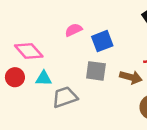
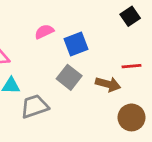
gray square: (96, 71) -> (69, 77), turned 30

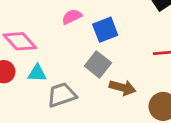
brown arrow: (108, 84) -> (123, 88), moved

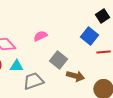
pink semicircle: (72, 17) -> (40, 36), moved
blue square: (105, 30) -> (89, 36), moved, turned -30

